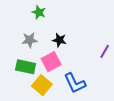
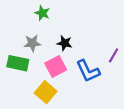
green rectangle: (26, 67) -> (18, 63), moved
blue L-shape: (75, 83) -> (88, 71), moved

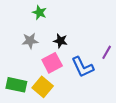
green rectangle: (18, 63) -> (16, 85), moved

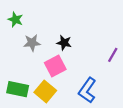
green star: (39, 12) -> (15, 19), moved
blue L-shape: (82, 67) -> (87, 90), moved, turned 60

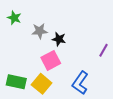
gray star: (32, 43) -> (40, 31), moved

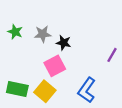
green star: (14, 18) -> (15, 32), moved

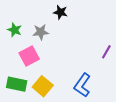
black star: (64, 43) -> (60, 12), moved
pink square: (55, 66) -> (29, 56), moved

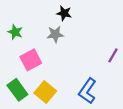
gray star: (41, 32) -> (55, 34), moved
green rectangle: (17, 84) -> (17, 90), turned 42

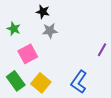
black star: (64, 13) -> (43, 12), moved

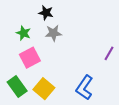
green star: (14, 29) -> (24, 33), moved

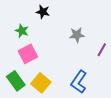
gray star: (53, 33) -> (77, 35), moved

